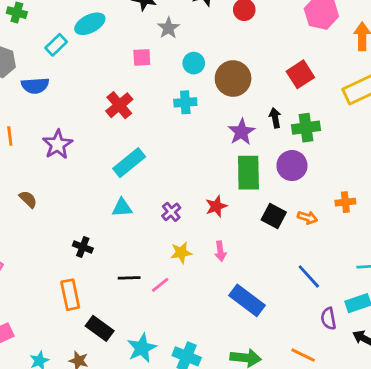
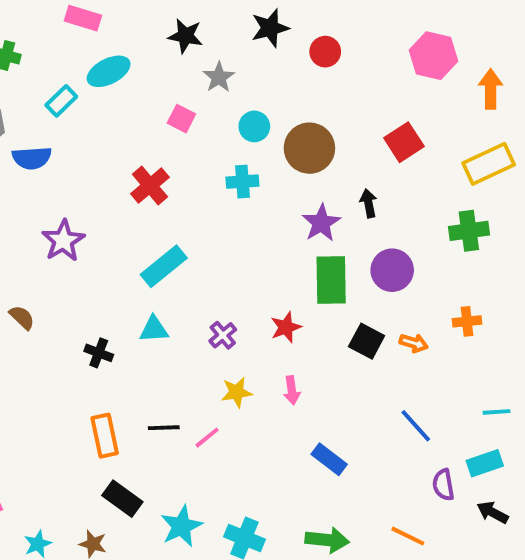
pink square: (142, 57) -> (181, 119), turned 30
green cross: (306, 128) -> (469, 231), moved
black cross: (83, 247) -> (99, 353), moved
orange rectangle: (70, 295) -> (105, 436), moved
blue rectangle: (247, 300) -> (329, 459), size x0.7

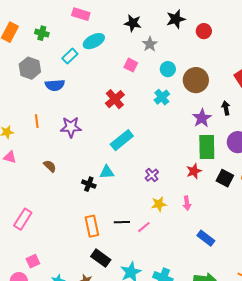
cyan cross: (242, 182) -> (162, 97), turned -35
purple star: (63, 241) -> (71, 127), turned 30
red star: (286, 327) -> (194, 171), moved
cyan triangle: (154, 329) -> (107, 172), moved

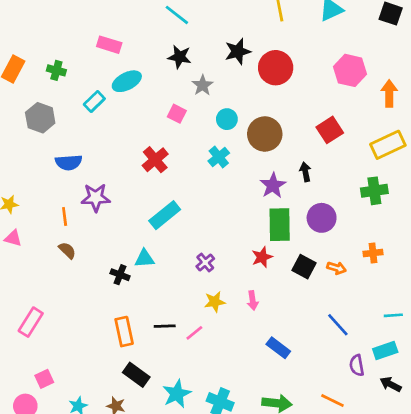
red circle: (204, 31) -> (276, 68), size x1.6
blue semicircle: (55, 85) -> (69, 162), moved
orange line: (37, 121) -> (65, 217), moved

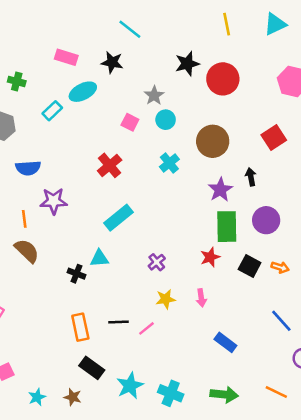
black star: (180, 57) -> (112, 62), moved
cyan circle: (227, 119) -> (166, 120), moved
brown semicircle: (67, 250) -> (27, 251), size x1.5

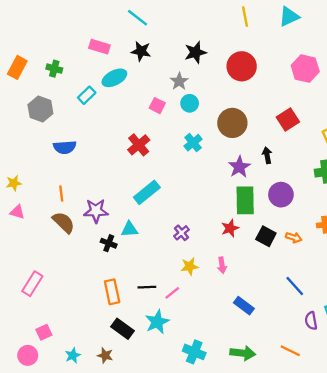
cyan line: (130, 29) -> (138, 18), moved
black star: (187, 64) -> (195, 52), moved
purple star: (54, 201) -> (96, 211), moved
cyan star: (130, 386) -> (157, 322), moved

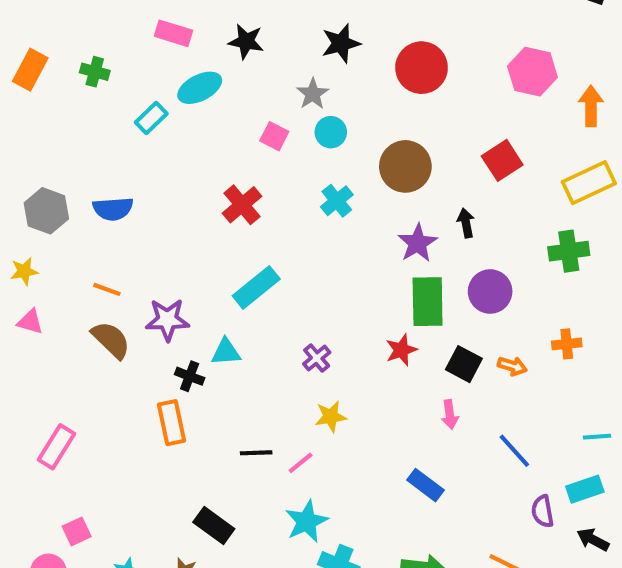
gray hexagon: (40, 109) -> (46, 211), moved
orange line: (61, 193) -> (107, 289), turned -63
pink arrow: (222, 265) -> (450, 415), moved
orange rectangle: (112, 292) -> (171, 423), moved
cyan star: (157, 322) -> (307, 521), moved

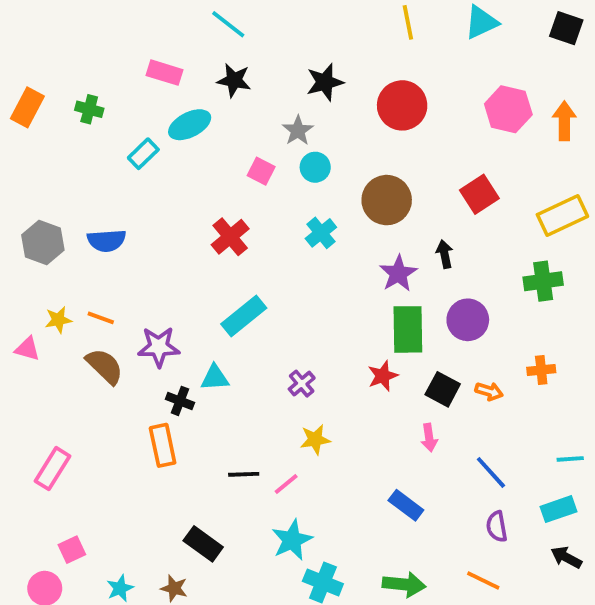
orange arrow: (591, 106) -> (564, 121), moved
yellow star: (24, 271) -> (58, 320), moved
purple semicircle: (543, 511) -> (497, 526), moved

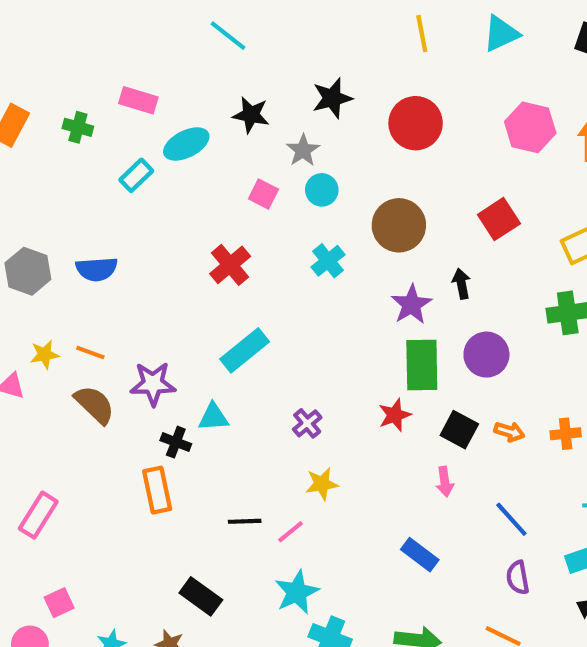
pink rectangle: (165, 73) -> (138, 100), moved
black star: (234, 80) -> (251, 115), moved
orange cross: (541, 370) -> (566, 434), moved

